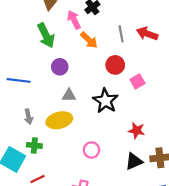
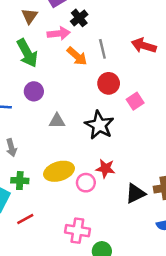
pink arrow: (74, 20) -> (59, 33), turned 114
gray line: (121, 34) -> (102, 49), moved
purple circle: (60, 67) -> (34, 91), moved
yellow ellipse: (59, 120) -> (59, 171), moved
red star: (137, 131) -> (105, 169), moved

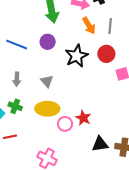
gray triangle: (57, 121) -> (47, 81), moved, turned 32
black star: (99, 125) -> (77, 56), moved

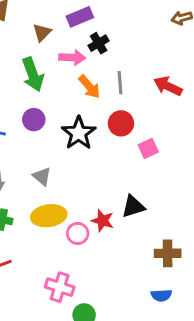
black triangle: (100, 144) -> (133, 206), moved

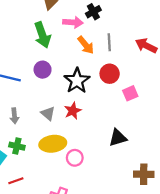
red star: (103, 221) -> (73, 111), moved, turned 30

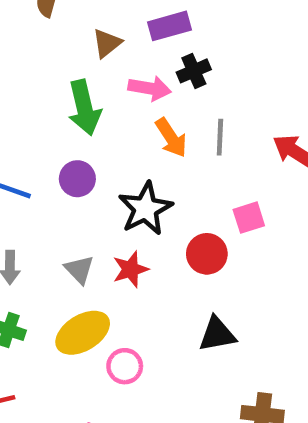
red circle: (110, 74) -> (207, 254), moved
pink square: (130, 93) -> (249, 218), moved
yellow ellipse: (53, 144) -> (83, 333), turned -30

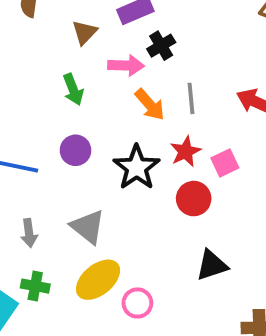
green arrow: (84, 108) -> (73, 89), size x0.7
red star: (130, 269) -> (185, 151), moved
gray triangle: (79, 270) -> (88, 227), size x1.4

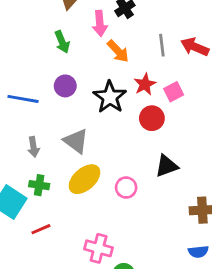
pink arrow: (126, 66) -> (100, 23), turned 85
gray line: (191, 98) -> (162, 45), moved
pink circle: (137, 303) -> (126, 188), moved

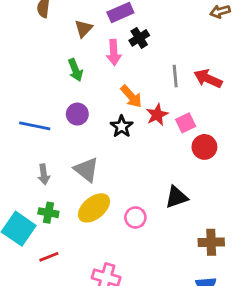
orange arrow: (118, 51) -> (131, 96), moved
black star: (110, 97) -> (122, 126), size x0.7
red circle: (152, 118) -> (204, 147), moved

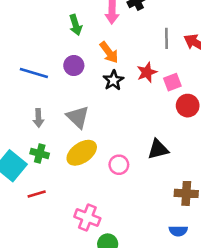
orange arrow: (131, 96) -> (109, 52), moved

